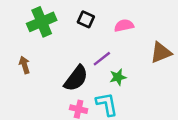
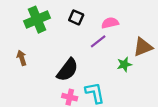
purple line: (102, 59) -> (98, 41), moved
green star: (118, 77) -> (124, 64), moved

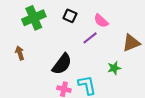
pink semicircle: (110, 23) -> (101, 21), turned -126
green star: (124, 64) -> (114, 68), moved

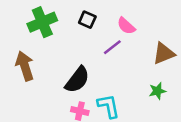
brown arrow: (20, 53) -> (25, 66), size x1.6
green star: (114, 68) -> (157, 91), moved

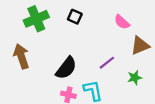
pink semicircle: (126, 26) -> (122, 22), moved
purple line: (112, 47) -> (107, 63), moved

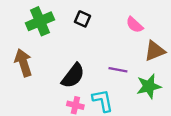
purple line: (107, 63) -> (118, 70), turned 49
green star: (135, 78) -> (149, 86), size x1.5

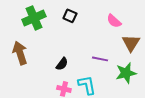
brown triangle: (155, 51) -> (131, 43), turned -36
black semicircle: (73, 76) -> (62, 64), size x0.6

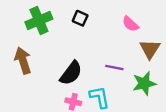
black semicircle: (62, 64) -> (71, 73), size x1.6

